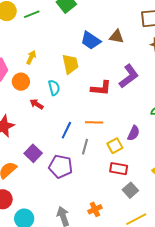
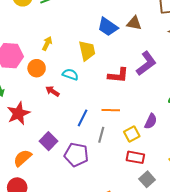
cyan semicircle: (54, 88) -> (70, 74), turned -56

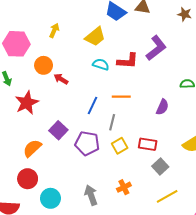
yellow trapezoid: (87, 51) -> (95, 37), turned 65
orange circle: (37, 68) -> (44, 65), moved
cyan semicircle: (70, 74) -> (101, 64), moved
yellow square: (132, 134) -> (120, 146), moved

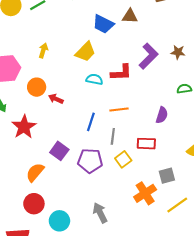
brown star: (185, 14) -> (178, 52), moved
red rectangle: (148, 144) -> (146, 144), moved
gray square: (160, 167) -> (167, 176), turned 35
orange cross: (124, 187) -> (145, 193), moved, size x1.5

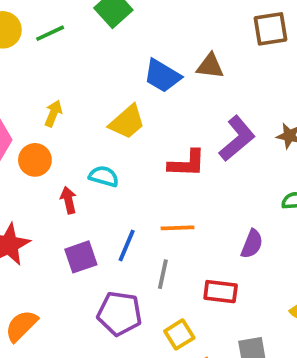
cyan semicircle: (94, 79) -> (104, 176), moved
orange circle: (37, 87) -> (35, 160), moved
red arrow: (56, 99) -> (68, 200), turned 48
purple square: (59, 151) -> (81, 257), moved, turned 30
yellow square: (123, 159) -> (179, 334), moved

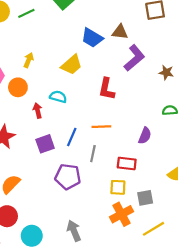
purple L-shape: (237, 138) -> (134, 58), moved
red L-shape: (187, 163) -> (107, 89), turned 100
yellow square: (179, 334) -> (118, 187), moved, turned 35

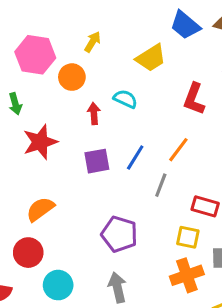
orange line: (101, 127) -> (178, 150), turned -60
purple pentagon: (68, 177) -> (119, 234), moved

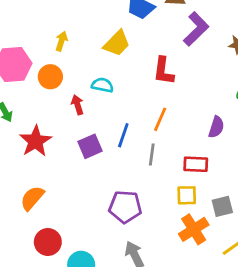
orange semicircle: (40, 209) -> (32, 198), moved

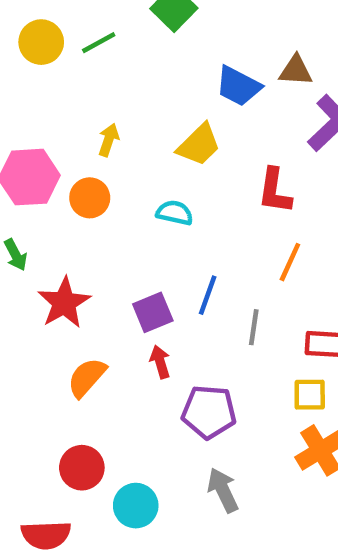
red arrow: (77, 105) -> (160, 362), moved
orange line: (160, 119) -> (290, 262), moved
orange semicircle: (32, 198) -> (87, 377), moved

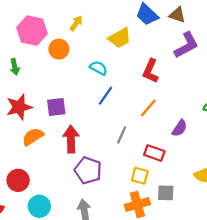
blue line: (208, 295) -> (106, 96), moved
red star: (64, 303) -> (19, 107), moved
purple square: (153, 312) -> (56, 107), moved
red arrow: (160, 362) -> (71, 139), size x1.6

